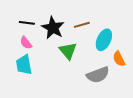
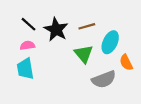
black line: (27, 23) -> (29, 24), turned 35
pink semicircle: (26, 43) -> (27, 45), turned 120
green triangle: (68, 51) -> (84, 54), moved

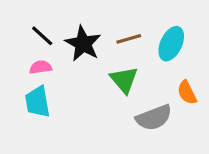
cyan ellipse: (110, 42) -> (171, 44), moved

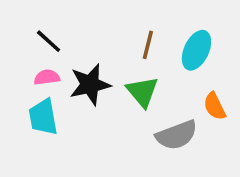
brown line: (129, 39) -> (148, 45), turned -60
black star: (83, 44) -> (90, 85), moved, turned 30

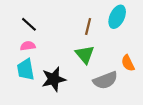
cyan ellipse: (196, 50) -> (117, 17), moved
black star: (90, 85) -> (54, 79), moved

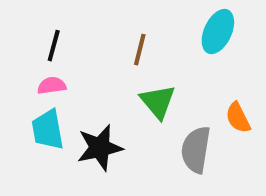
black line: (29, 24) -> (54, 46), turned 63
brown line: (88, 26) -> (140, 50), moved
gray semicircle: (105, 80) -> (196, 150), turned 120

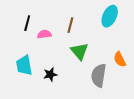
pink semicircle: (52, 86) -> (44, 34), moved
black star: (100, 148) -> (50, 74), size x0.6

